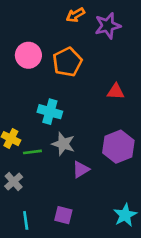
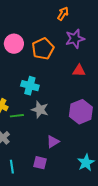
orange arrow: (75, 15) -> (63, 14), moved, turned 152
purple star: (108, 26) -> (75, 39), moved
purple triangle: (81, 169) -> (53, 142), moved

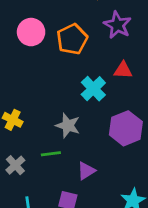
purple star: (75, 39) -> (117, 25), turned -30
cyan cross: (30, 86) -> (93, 89), moved, turned 30
green line: (17, 116) -> (51, 154), moved

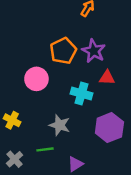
purple star: (117, 25) -> (94, 51), moved
pink circle: (31, 32) -> (36, 79), moved
cyan cross: (93, 89) -> (81, 93), turned -30

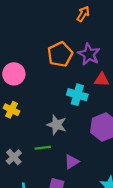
pink circle: (36, 79) -> (14, 74), moved
yellow cross: (12, 120) -> (12, 110), moved

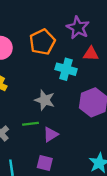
orange pentagon: (60, 54) -> (42, 42), moved
purple triangle: (72, 162) -> (51, 134), moved

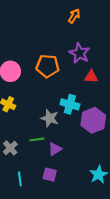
orange pentagon: (42, 42) -> (48, 66), turned 30
cyan cross: (66, 69) -> (70, 104), moved

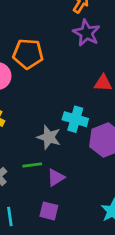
purple star: (79, 53) -> (86, 33), moved
orange pentagon: (48, 66) -> (28, 54), moved

